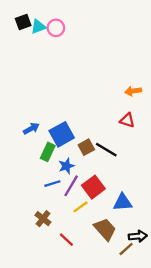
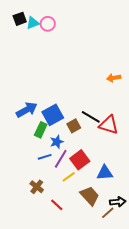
red triangle: (127, 120) -> (109, 125), moved, size x1.5
blue arrow: (31, 129) -> (27, 110), size x1.5
black line: (106, 150) -> (91, 117), moved

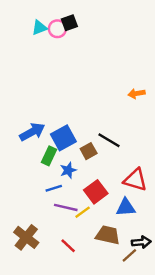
black square: (20, 19) -> (69, 23), moved
red triangle: (109, 125) -> (135, 180), moved
purple line: (61, 159) -> (66, 207), moved, turned 72
brown cross: (37, 187) -> (26, 237), moved, size x1.5
brown trapezoid: (90, 196) -> (108, 235), turned -35

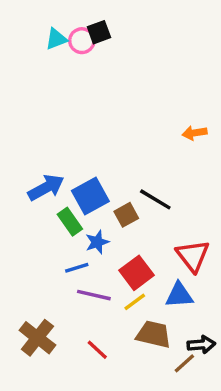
green rectangle: (49, 156) -> (70, 222), turned -60
red triangle: (135, 180) -> (193, 256), turned 35
yellow line: (83, 212) -> (135, 302), moved

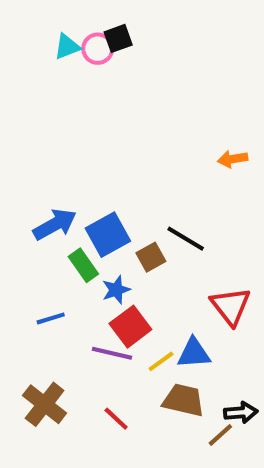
blue line: (77, 268) -> (51, 318), moved
red square: (136, 273) -> (130, 327), moved
blue triangle: (179, 295) -> (194, 353), moved

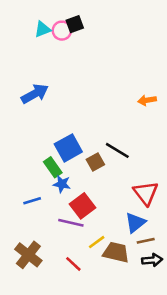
blue arrow: (55, 224) -> (35, 94), moved
blue star: (116, 290) -> (62, 184), moved, turned 30
blue triangle: (194, 353) -> (135, 223), moved, turned -35
yellow line: (161, 361) -> (97, 242), moved
brown line: (220, 435) -> (146, 241), moved, turned 30

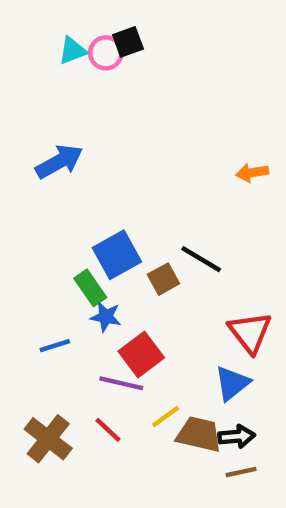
brown line: (146, 241) -> (241, 472), moved
black arrow: (152, 260) -> (237, 436), moved
red line: (73, 264) -> (108, 430), moved

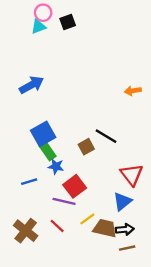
pink circle: (106, 53) -> (43, 13), moved
blue square: (117, 255) -> (43, 134), moved

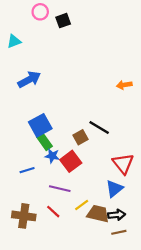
cyan triangle: (38, 27) -> (14, 41), moved
red square: (75, 186) -> (71, 161), moved
brown cross: (26, 231) -> (24, 216), turned -30

